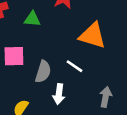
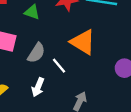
gray semicircle: (43, 72) -> (36, 53), moved

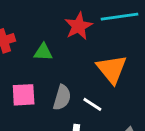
orange triangle: (83, 42) -> (112, 69), turned 36

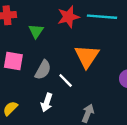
green triangle: (43, 52) -> (36, 31), turned 49

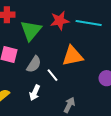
green triangle: (36, 31) -> (31, 30), size x1.6
orange triangle: (87, 56) -> (73, 56), turned 40

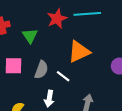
green triangle: (31, 30) -> (30, 36), size x0.7

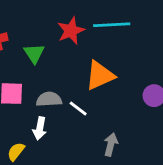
gray semicircle: (41, 70) -> (49, 99), turned -114
white arrow: (49, 99) -> (40, 128), moved

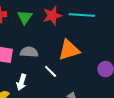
green triangle: (34, 53) -> (25, 17), moved
gray semicircle: (49, 99) -> (29, 52), moved

